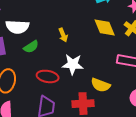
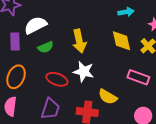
white semicircle: (17, 27) -> (35, 25), turned 140
yellow arrow: (63, 35) -> (79, 41), size x1.6

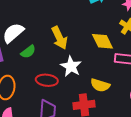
yellow diamond: (121, 41) -> (102, 41), moved
white star: (84, 72) -> (71, 66), turned 30

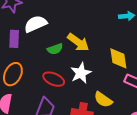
yellow arrow: (59, 38) -> (78, 42), turned -45
green semicircle: (28, 52) -> (55, 49), moved

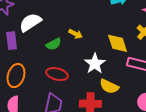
yellow arrow: (78, 42) -> (75, 34), size x0.6
white star: (81, 73) -> (95, 64), moved

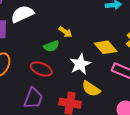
yellow diamond: (118, 43) -> (106, 47), turned -30
green semicircle: (54, 44) -> (51, 46), moved

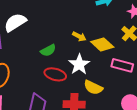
yellow arrow: (65, 32) -> (79, 36), moved
red ellipse: (41, 69) -> (55, 74), moved

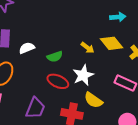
white semicircle: (15, 22) -> (27, 48), moved, size x0.7
yellow diamond: (102, 44) -> (112, 43), moved

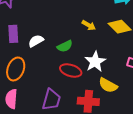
yellow arrow: (88, 48) -> (89, 25), moved

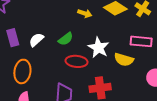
yellow semicircle: (108, 85) -> (124, 60), moved

